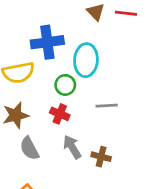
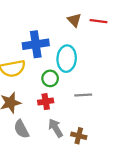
red cross: (60, 114) -> (46, 102), turned -32

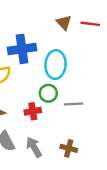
green circle: (50, 78) -> (48, 93), moved
gray arrow: (56, 128) -> (34, 147), moved

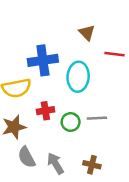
red line: (90, 24) -> (115, 54), moved
green circle: (48, 93) -> (71, 122), moved
red cross: (33, 111) -> (45, 111), moved

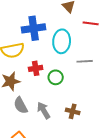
gray line: (97, 118) -> (85, 61), moved

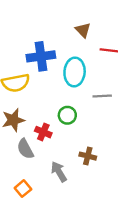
red cross: (36, 68) -> (43, 132), moved, turned 32
gray arrow: (44, 110) -> (59, 172), moved

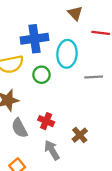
green circle: (67, 115) -> (41, 75), moved
red cross: (43, 132) -> (46, 121), moved
brown cross: (88, 156) -> (80, 135), turned 35

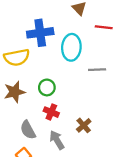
green circle: (41, 75) -> (47, 87), moved
gray semicircle: (19, 128) -> (28, 130), moved

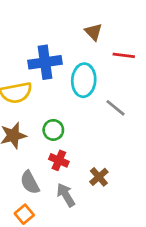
gray line: (97, 70) -> (115, 108), turned 42

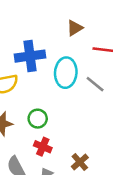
brown triangle: (93, 32) -> (75, 28), turned 42
gray line: (115, 108) -> (95, 84), moved

